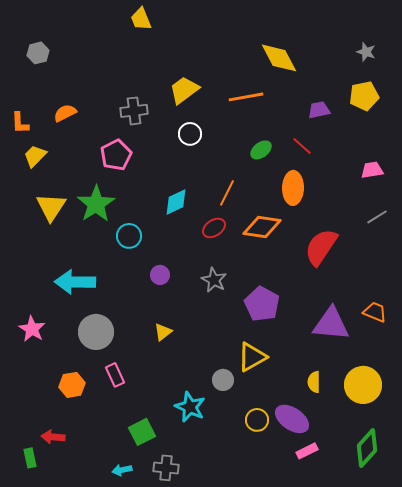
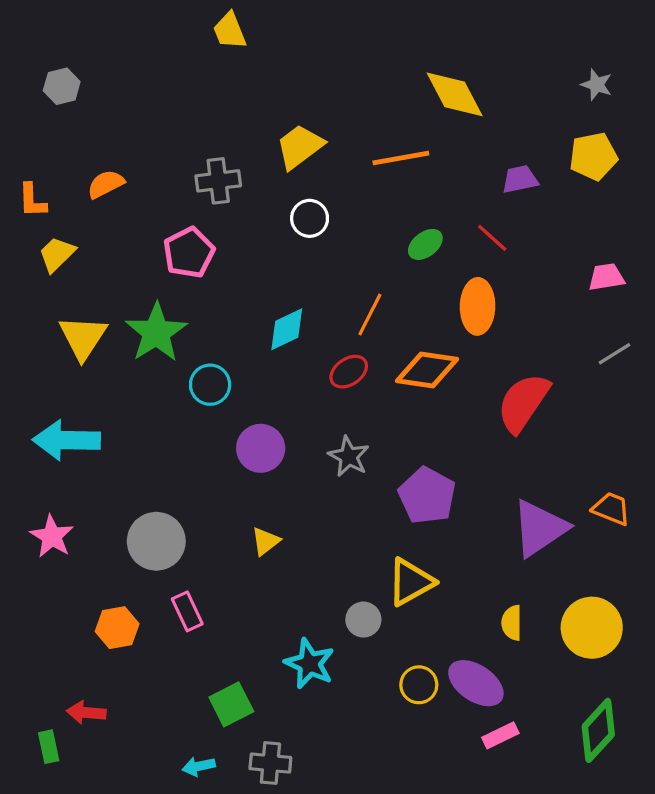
purple circle: (160, 275) -> (261, 448), size x1.5
cyan arrow: (75, 282) -> (67, 440), moved
purple triangle: (331, 324) -> (540, 528), turned -39

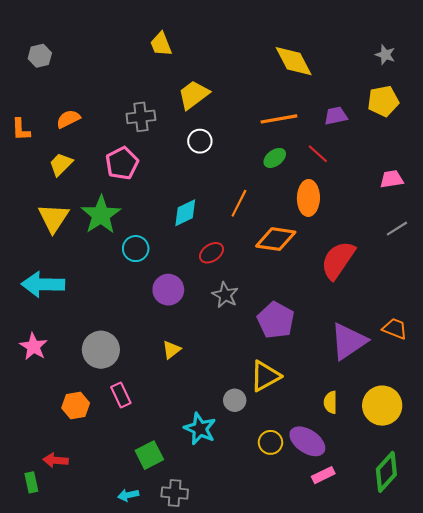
yellow trapezoid: (230, 31) -> (161, 44), moved
orange line: (401, 158) -> (279, 119), moved
yellow trapezoid: (57, 254) -> (61, 164), moved
red ellipse: (349, 372) -> (212, 253), moved

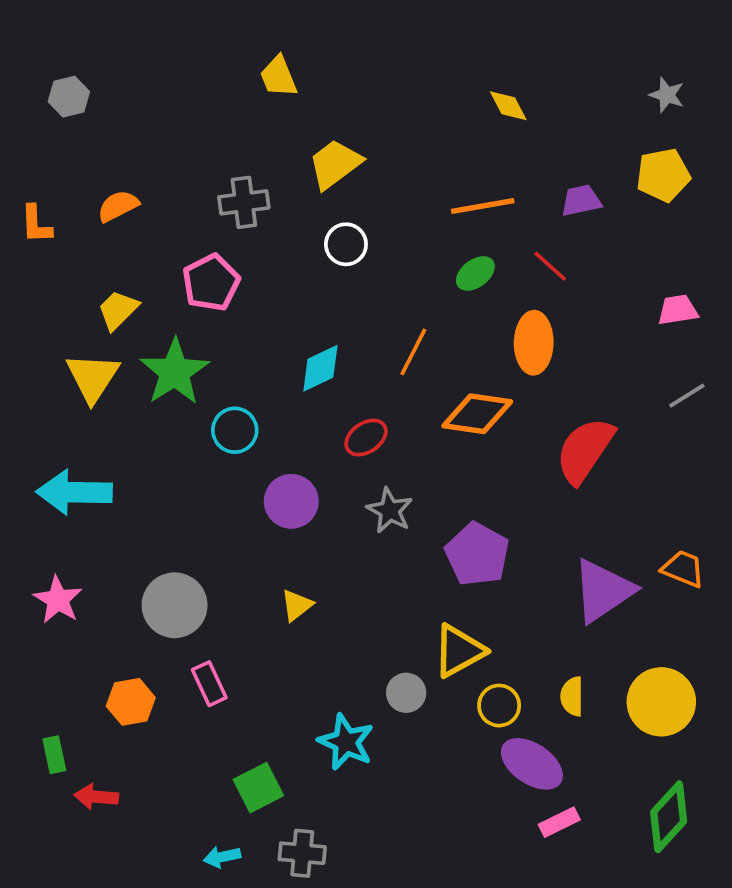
yellow diamond: (294, 61) -> (508, 106), size x0.6
yellow trapezoid: (61, 164) -> (118, 310), moved
yellow circle: (270, 442) -> (499, 706), moved
green rectangle: (31, 482) -> (54, 755), moved

